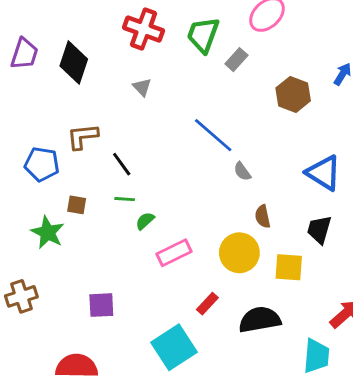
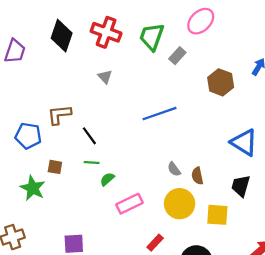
black diamond: (74, 62) -> (62, 36), moved
blue line: (213, 135) -> (160, 114), turned -60
gray semicircle: (242, 171) -> (174, 169), moved

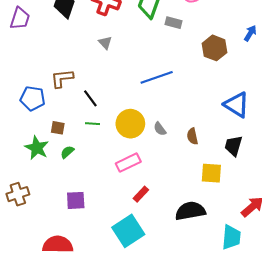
gray rectangle: (177, 56) -> (173, 23), turned 63
gray semicircle: (174, 169) -> (160, 129), moved
green semicircle: (107, 179) -> (67, 152), moved
yellow circle: (180, 204) -> (130, 124), moved
red rectangle: (155, 243) -> (141, 194), moved

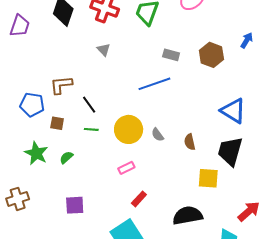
gray rectangle: (173, 23) -> (171, 55), moved
brown square: (58, 128) -> (57, 123), moved
black trapezoid: (233, 146) -> (230, 151), size x1.4
pink rectangle: (128, 163) -> (126, 168), size x0.7

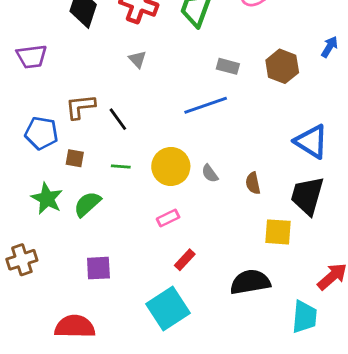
purple trapezoid: (20, 26) -> (32, 57), moved, turned 65
black line: (89, 105) -> (118, 119), moved
green semicircle: (66, 157) -> (87, 204), size x1.5

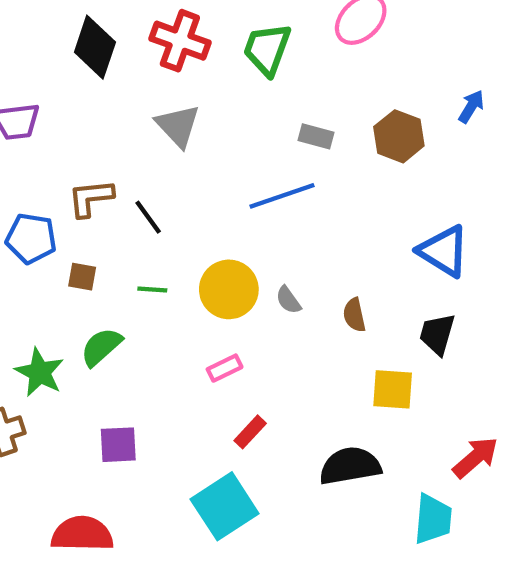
gray triangle: (137, 59) -> (178, 126), size x1.6
black trapezoid: (307, 196) -> (437, 334), size x0.7
green star: (47, 199) -> (40, 372), moved

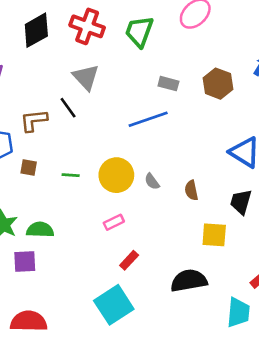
black diamond: (95, 47) -> (36, 30), turned 42
black line: (148, 217) -> (68, 108), moved
green semicircle: (101, 347) -> (40, 230), moved, turned 44
purple square: (118, 445) -> (25, 262), moved

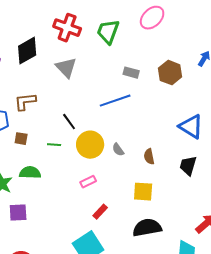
black diamond: (36, 30) -> (27, 51), moved
black line: (68, 108) -> (69, 122), moved
green semicircle: (40, 230) -> (30, 173), moved
yellow square: (214, 235) -> (143, 192), moved

